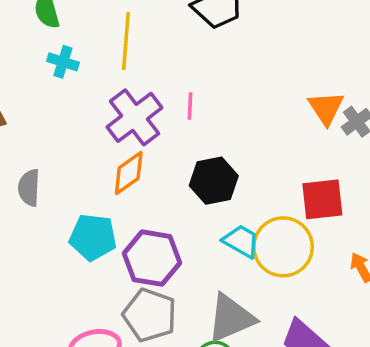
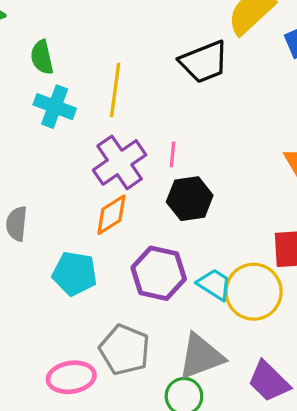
cyan cross: (63, 62) -> (55, 107), size x1.4
black hexagon: (214, 181) -> (190, 199), moved
purple hexagon: (152, 258) -> (159, 273), moved

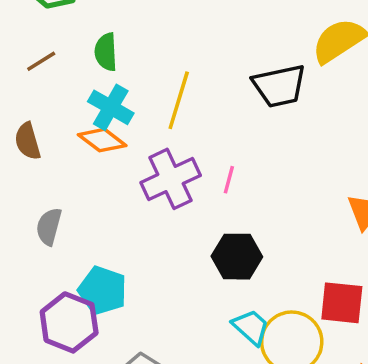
black hexagon: (190, 199) -> (237, 257), moved
orange diamond: (111, 215) -> (102, 140), moved, turned 60
purple hexagon: (159, 273) -> (69, 322), moved

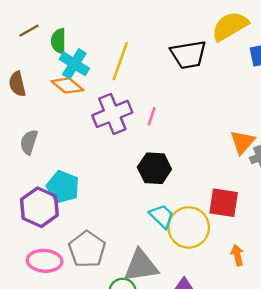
green semicircle: (106, 52) -> (59, 41), moved

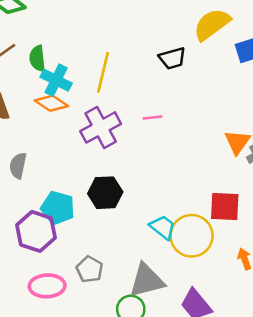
black trapezoid: (188, 55) -> (172, 58), size x0.7
pink line: (152, 116) -> (153, 117), moved, turned 72
black hexagon: (154, 168) -> (105, 193), moved
gray pentagon: (87, 249) -> (90, 269), size x0.7

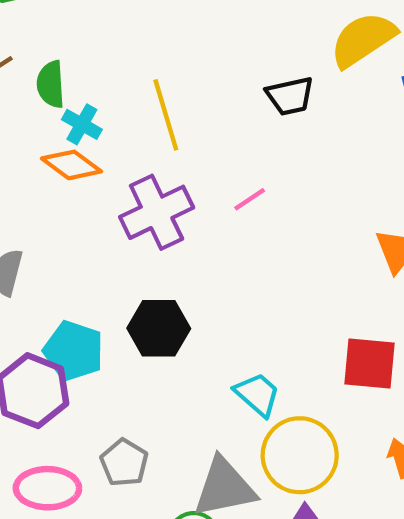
yellow line: (103, 72) -> (166, 115), turned -33
cyan cross: (56, 80) -> (82, 124), size x0.7
pink line: (153, 117) -> (250, 199), turned -30
yellow circle: (192, 236) -> (300, 455), moved

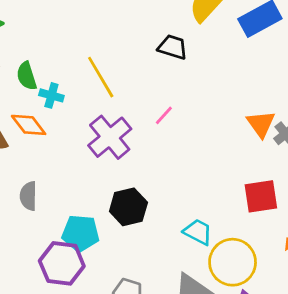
black trapezoid: (290, 96) -> (173, 47), turned -136
orange diamond: (71, 165) -> (29, 125), moved, turned 30

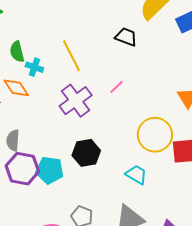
yellow circle: (233, 262) -> (155, 135), moved
purple hexagon: (62, 263) -> (22, 169), moved

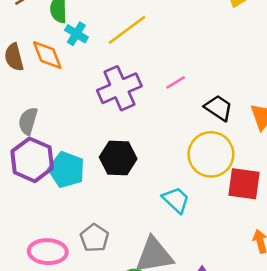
black trapezoid: (126, 37) -> (218, 108), moved
yellow line: (72, 56) -> (127, 30), turned 68

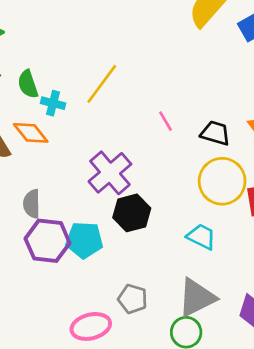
pink line: (176, 82) -> (165, 121), turned -72
purple cross: (119, 88) -> (110, 173), moved

